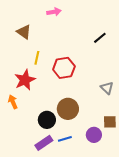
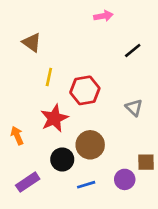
pink arrow: (54, 12) -> (103, 16), moved
red star: (25, 80) -> (54, 118), moved
gray triangle: (107, 88) -> (134, 108), moved
purple rectangle: (44, 143) -> (28, 182), moved

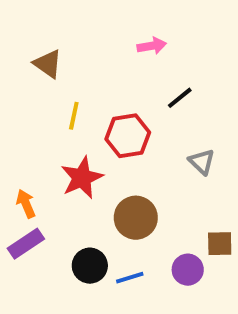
pink arrow: (103, 16) -> (152, 46), moved
black line: (133, 50) -> (180, 98), moved
black circle: (62, 159) -> (90, 266), moved
purple rectangle: (28, 182) -> (26, 244), moved

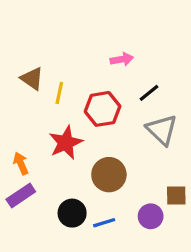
pink arrow: (152, 46) -> (122, 59), moved
brown triangle: (48, 64) -> (32, 79), moved
black line: (180, 98) -> (149, 93), moved
gray triangle: (202, 162) -> (162, 130), size x1.5

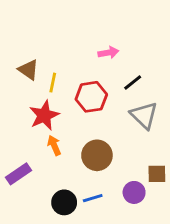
red star: (66, 143) -> (44, 115), moved
orange arrow: (21, 163) -> (54, 145), moved
black circle: (72, 213) -> (64, 202), moved

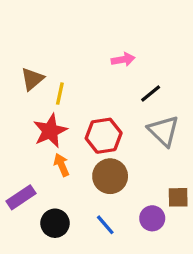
brown triangle: (28, 70) -> (32, 79), turned 45
red hexagon: (91, 97) -> (104, 136), moved
blue line: (93, 198) -> (105, 225), turned 66
black circle: (64, 202) -> (55, 223), moved

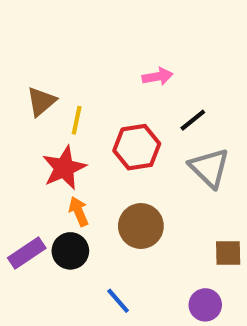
red hexagon: (104, 136) -> (137, 147), moved
purple circle: (152, 218) -> (205, 305), moved
black circle: (55, 223) -> (70, 251), moved
blue line: (105, 225) -> (118, 301), moved

